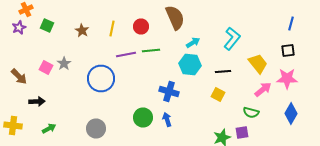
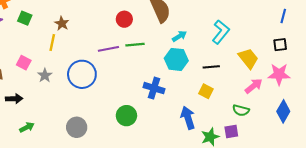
yellow line: (112, 28) -> (52, 42), moved
gray star: (64, 64) -> (45, 75), moved
blue arrow: (167, 120) -> (188, 118), moved, size x1.5

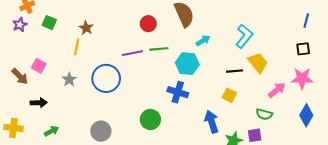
yellow trapezoid: (248, 58) -> (258, 63), moved
cyan hexagon: (176, 59) -> (187, 64), moved
pink square: (24, 63) -> (39, 66), moved

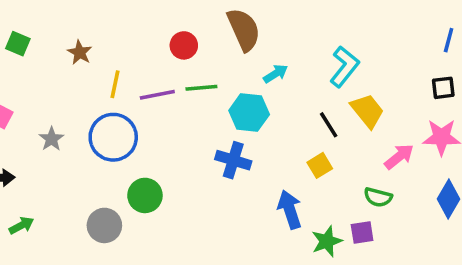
yellow line: (77, 47) -> (115, 84), moved
black line: (235, 71) -> (329, 125), turned 63
yellow square: (229, 95) -> (320, 165), turned 32
green circle: (150, 120) -> (145, 195), moved

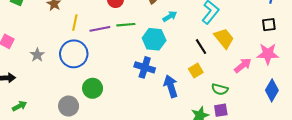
green semicircle: (378, 197) -> (220, 89), moved
blue arrow: (290, 210) -> (171, 86), moved

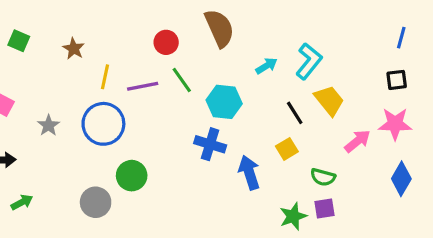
cyan arrow: (170, 16) -> (266, 66), moved
green line: (126, 25) -> (182, 80), turned 60

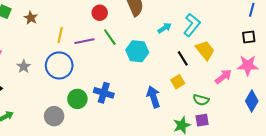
brown star: (74, 49) -> (31, 18), moved
blue cross: (210, 144) -> (104, 93), moved

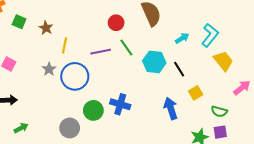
yellow line: (60, 35) -> (64, 45), moved
black line: (183, 58) -> (179, 69), moved
gray star: (24, 66) -> (49, 69), moved

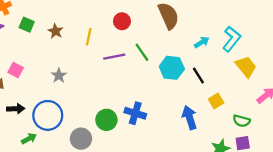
red circle: (116, 23) -> (122, 21), moved
yellow line: (64, 45) -> (89, 37), moved
blue circle: (75, 76) -> (48, 115), moved

